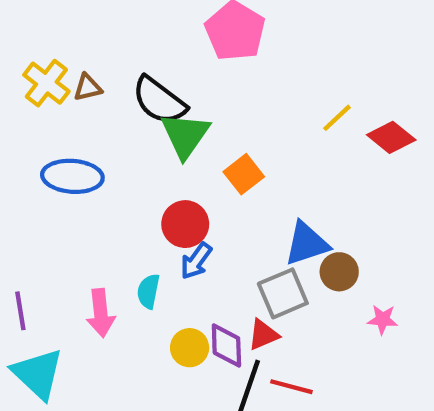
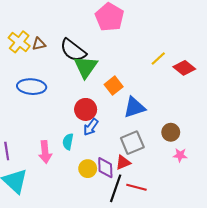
blue triangle: (307, 244) -> (134, 107), moved
brown circle: (339, 272) -> (171, 132), moved

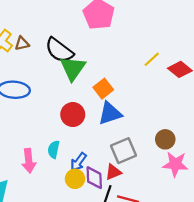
blue triangle: (134, 107) -> (110, 113), moved
blue arrow: (91, 127) -> (78, 162), moved
pink star: (180, 155) -> (175, 164), size x1.6

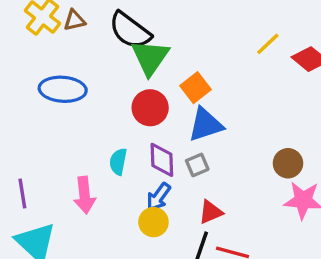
red circle: (73, 115) -> (150, 108), moved
cyan semicircle: (54, 149) -> (118, 162), moved
gray square: (124, 151) -> (197, 165), moved, size x0.6
purple diamond: (94, 178) -> (162, 160), moved

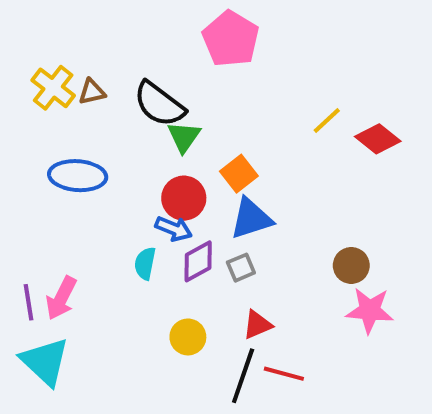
green triangle: (150, 57) -> (184, 137), size x0.7
purple diamond: (162, 160) -> (198, 261), turned 63
pink arrow: (85, 195) -> (61, 298), moved, turned 33
blue arrow: (159, 197) -> (174, 229), moved, turned -104

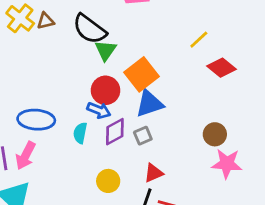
red diamond: (378, 139) -> (222, 68), moved
orange square: (239, 174) -> (142, 74), size x1.4
blue ellipse: (78, 176) -> (36, 120), moved

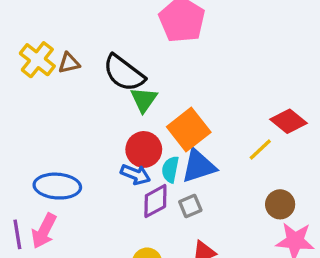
yellow line: (199, 40) -> (260, 149), moved
cyan semicircle: (80, 133) -> (170, 169), moved

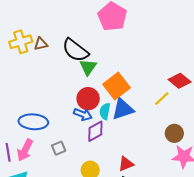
yellow cross: (37, 60) -> (21, 42), turned 35
gray square: (190, 206) -> (59, 148), moved

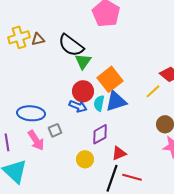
purple diamond: (95, 131) -> (100, 134), moved
gray square: (59, 148) -> (55, 130), moved
pink arrow: (25, 150) -> (36, 140), moved, turned -60

